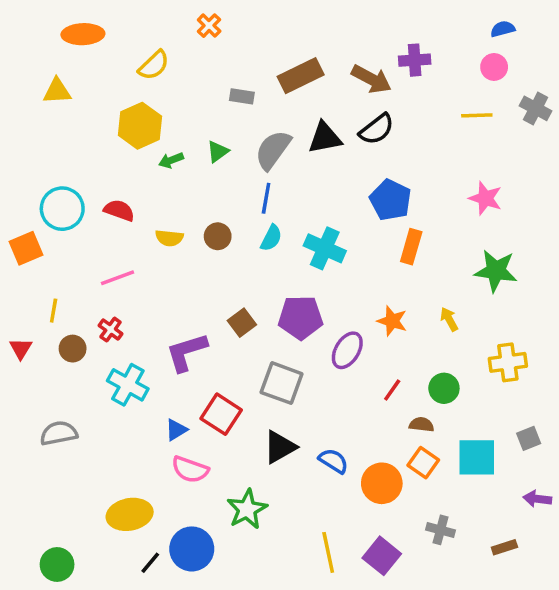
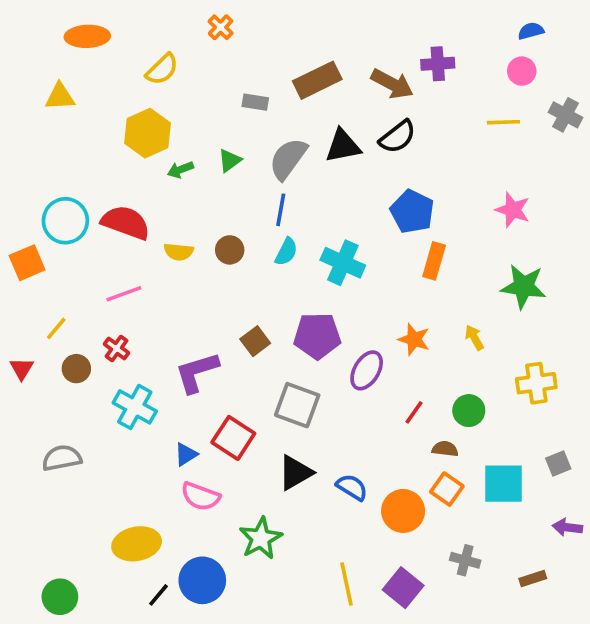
red semicircle: (119, 210) -> (126, 223), size x1.5
yellow line: (54, 311) -> (56, 328), turned 30

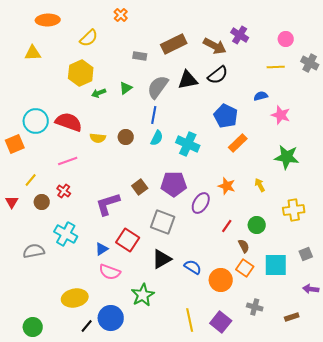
blue semicircle: (531, 31) -> (261, 96), moved
purple cross: (438, 64) -> (240, 35), turned 36
orange rectangle: (434, 261) -> (238, 143), turned 30
cyan cross: (135, 407) -> (66, 234), moved
brown semicircle: (445, 449) -> (244, 246), turned 56

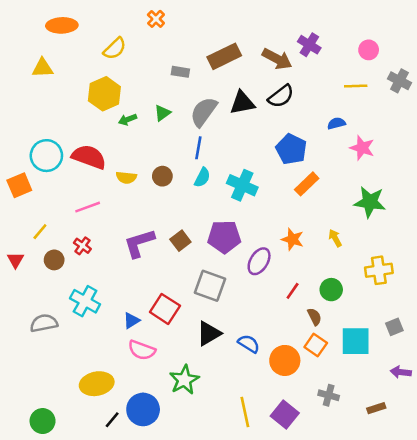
purple L-shape: (108, 204) -> (139, 243), moved

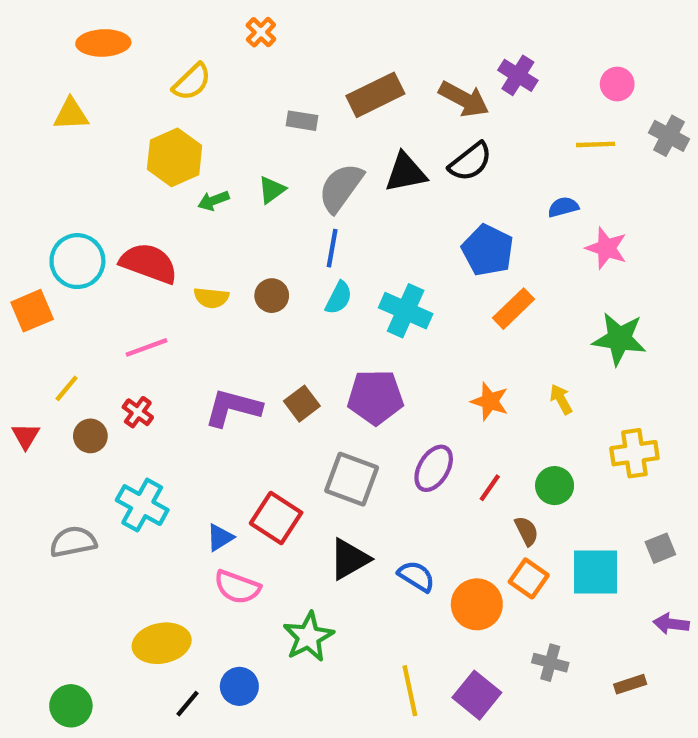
purple L-shape: (139, 243) -> (233, 408), turned 32
purple ellipse: (259, 261) -> (434, 468), moved
blue circle: (143, 409) -> (239, 686), size x0.7

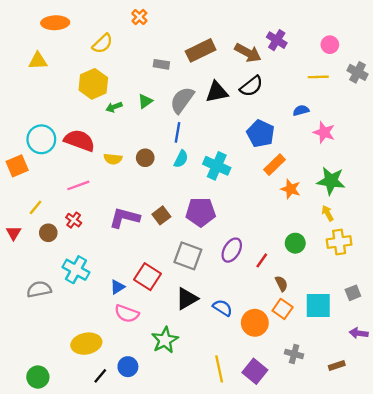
yellow arrow: (561, 399) -> (328, 213), moved
orange star: (490, 401) -> (291, 189), moved
green circle: (555, 486) -> (295, 243), moved

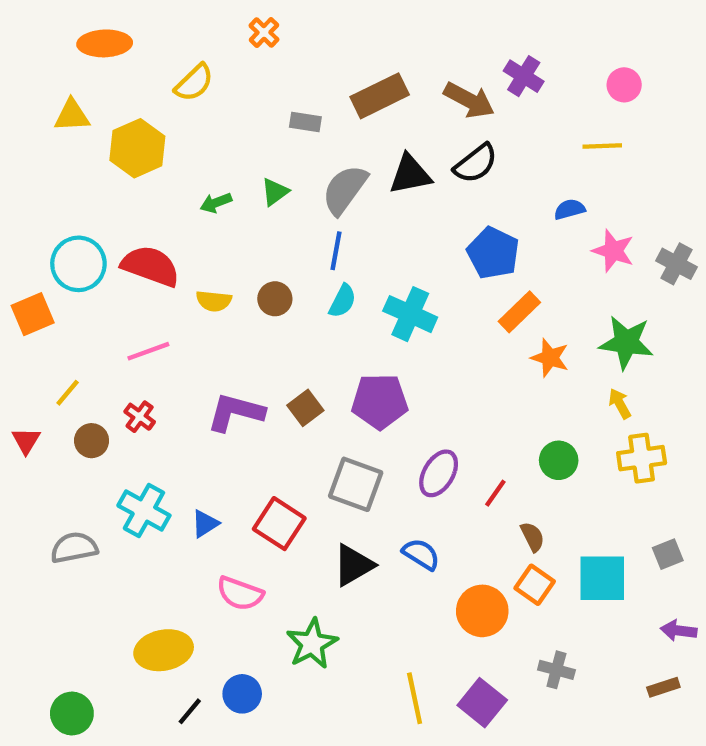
gray cross: (358, 72) -> (676, 264), moved
yellow hexagon: (93, 84) -> (137, 148), moved
blue triangle: (118, 287) -> (205, 524), moved
blue semicircle: (223, 308) -> (421, 554), moved
brown rectangle: (337, 365) -> (663, 687), moved

